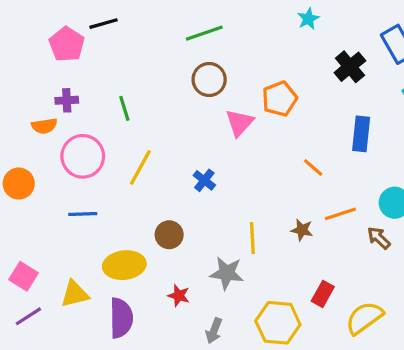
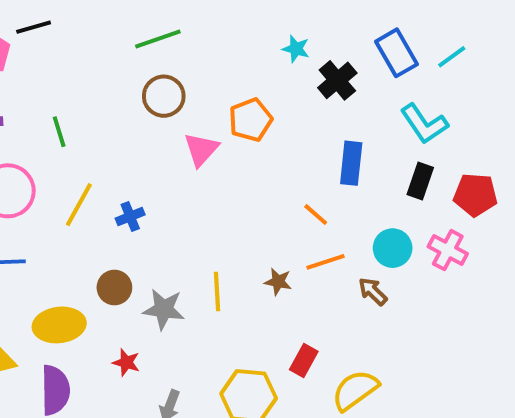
cyan star: (308, 19) -> (296, 49), moved, turned -30
orange line: (313, 168) -> (316, 215), moved
blue cross: (204, 180) -> (130, 216), moved, turned 30
gray star: (227, 273) -> (164, 309), moved

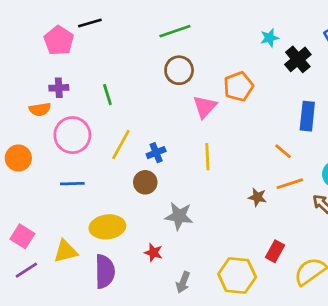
cyan star: (296, 49) -> (270, 38), turned -30
brown circle: (114, 288) -> (145, 182), moved
yellow line: (217, 291) -> (207, 157), moved

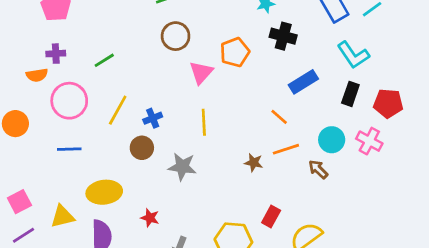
black cross: (298, 59) -> (283, 36), moved, turned -35
green line: (107, 95) -> (104, 60), turned 75
blue rectangle: (307, 116) -> (303, 82), turned 52
gray star: (179, 216) -> (182, 167), moved
pink square: (22, 236) -> (19, 202), turned 30

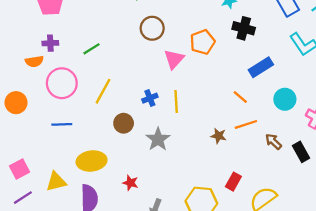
black rectangle: (350, 94) -> (301, 152), moved, turned -48
blue cross: (153, 118) -> (150, 98), moved
cyan circle: (332, 140) -> (285, 99), moved
gray star: (182, 167) -> (158, 139), turned 30

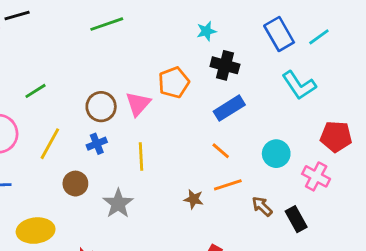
brown circle: (152, 28) -> (101, 107), moved
blue rectangle: (261, 67) -> (229, 108), moved
blue cross: (150, 98) -> (97, 144), moved

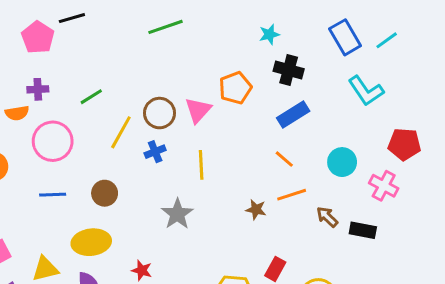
yellow line: (50, 144) -> (121, 132), moved
brown circle: (75, 184) -> (105, 193), moved
black rectangle: (296, 219) -> (363, 230), turned -50

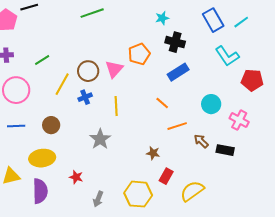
red pentagon: (404, 144) -> (252, 80), moved
orange line: (284, 159) -> (162, 103), moved
brown star: (256, 210) -> (153, 153), moved

